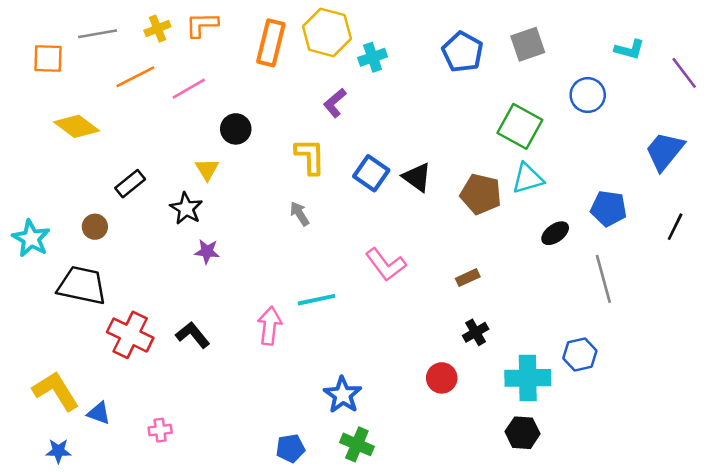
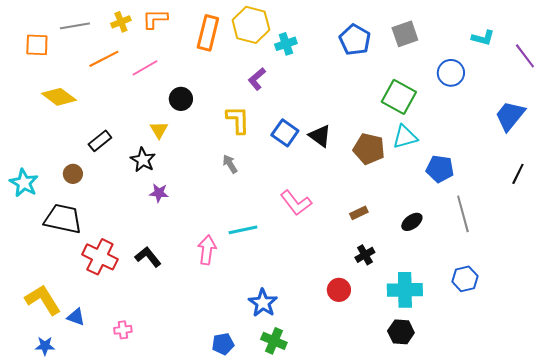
blue pentagon: (609, 208) -> (440, 169), moved
black ellipse: (555, 233) -> (412, 222), moved
blue hexagon: (580, 354) -> (465, 279), moved

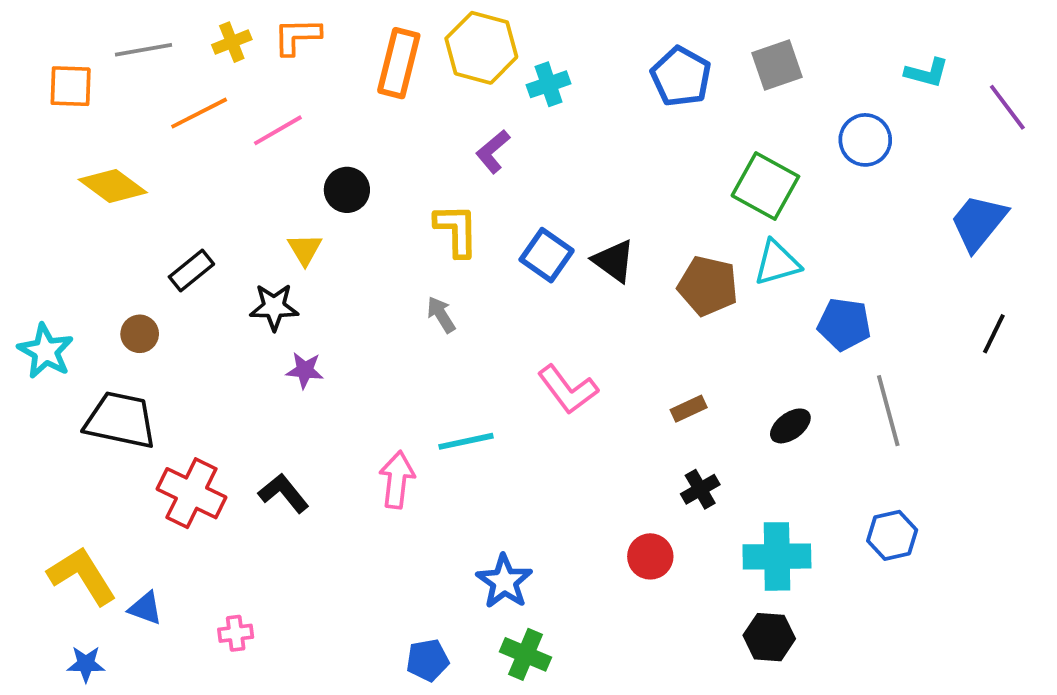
black star: (143, 160) -> (274, 307), turned -30

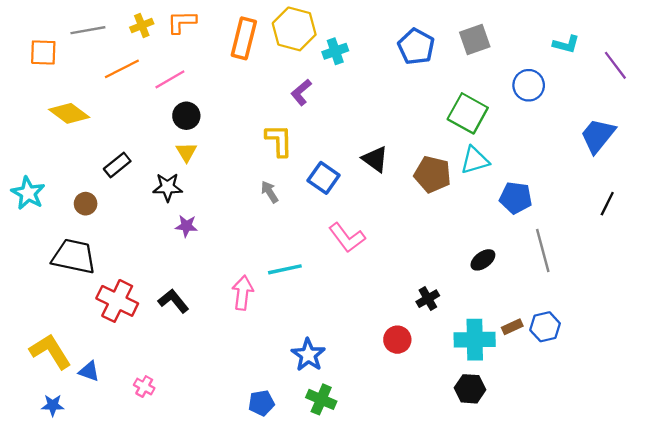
black circle: (347, 190) -> (186, 116), moved
blue square: (547, 255) -> (324, 178), moved
cyan star: (46, 351) -> (28, 193), moved
brown rectangle: (689, 409) -> (512, 327), moved
pink cross: (236, 633) -> (144, 387), turned 36

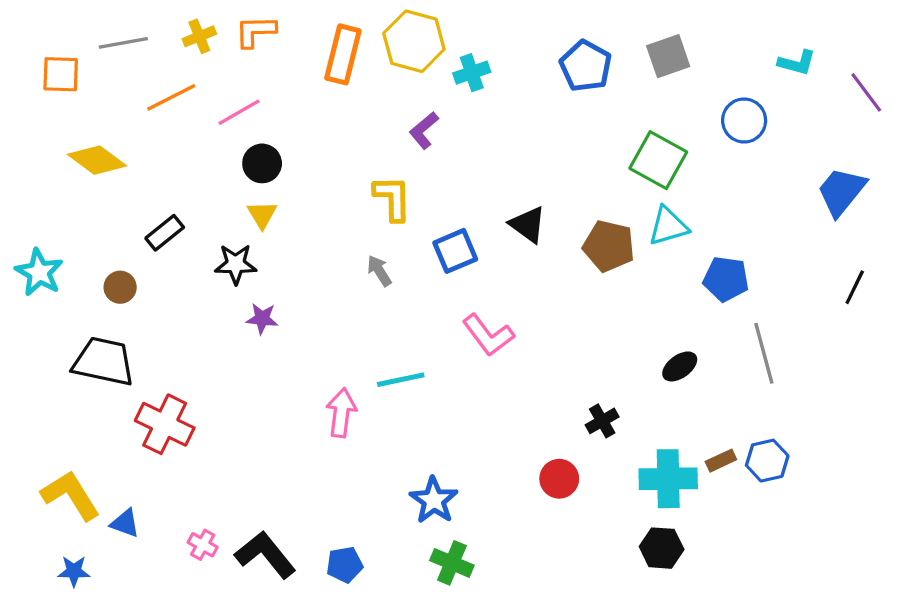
blue square: (324, 178) -> (455, 251), turned 32
black L-shape: (173, 301) -> (265, 555), moved, size x1.4
blue pentagon: (261, 403) -> (345, 565), moved

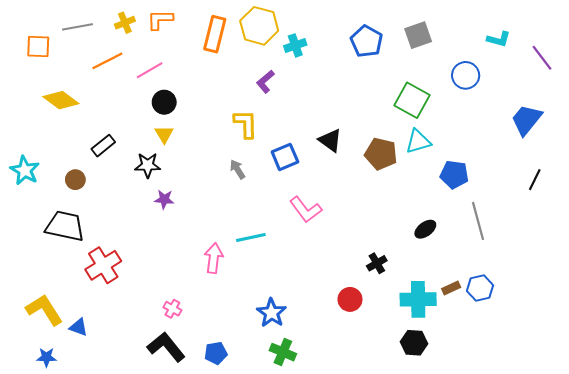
red cross: (165, 424) -> (103, 265), turned 32
pink cross: (203, 545) -> (172, 309), moved

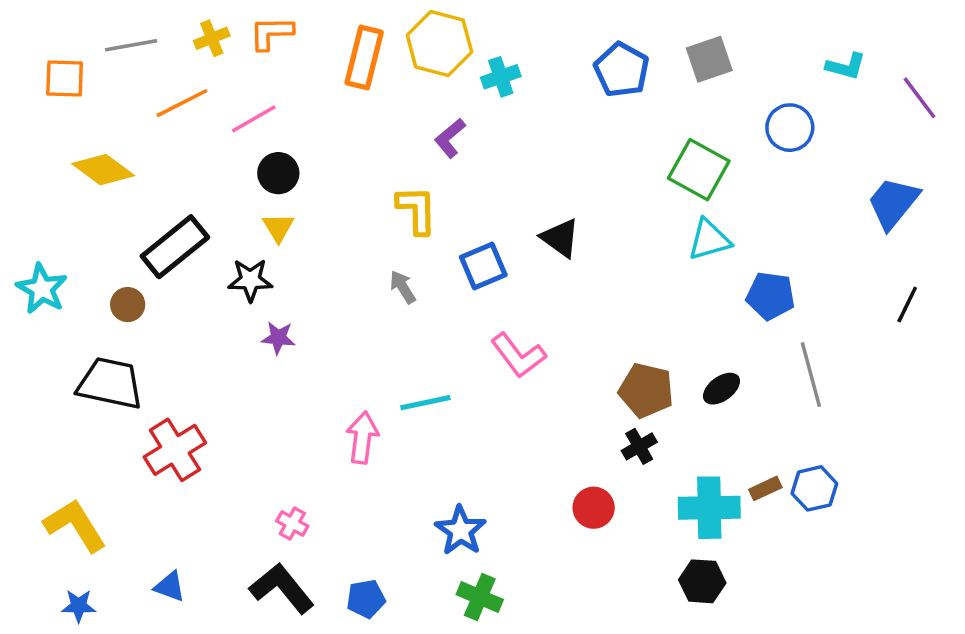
black rectangle: (103, 146) -> (175, 247), size x1.6
brown pentagon: (381, 154) -> (646, 390), moved
blue triangle: (78, 327) -> (170, 587), moved

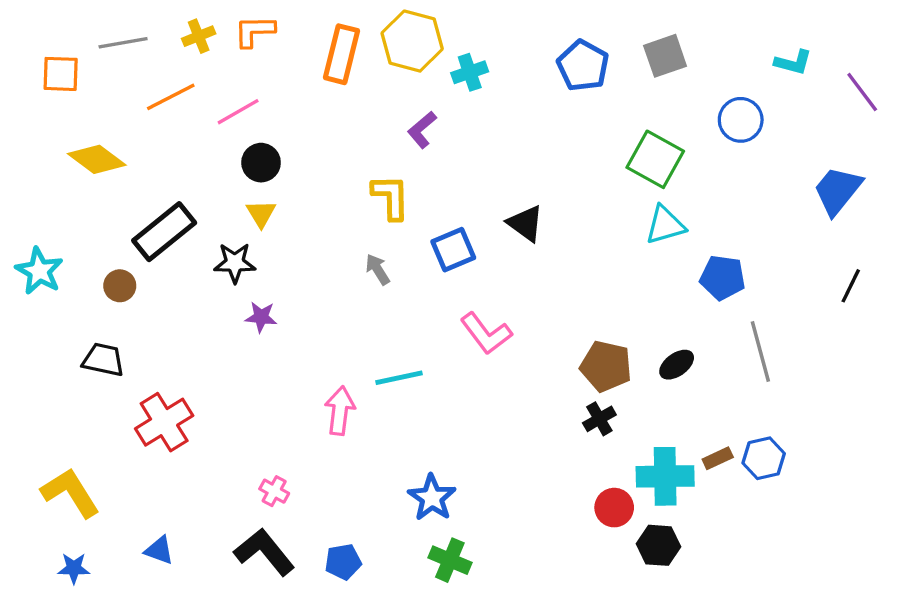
black trapezoid: (110, 383) -> (103, 360), size x0.7
red circle: (594, 508) -> (614, 508), moved

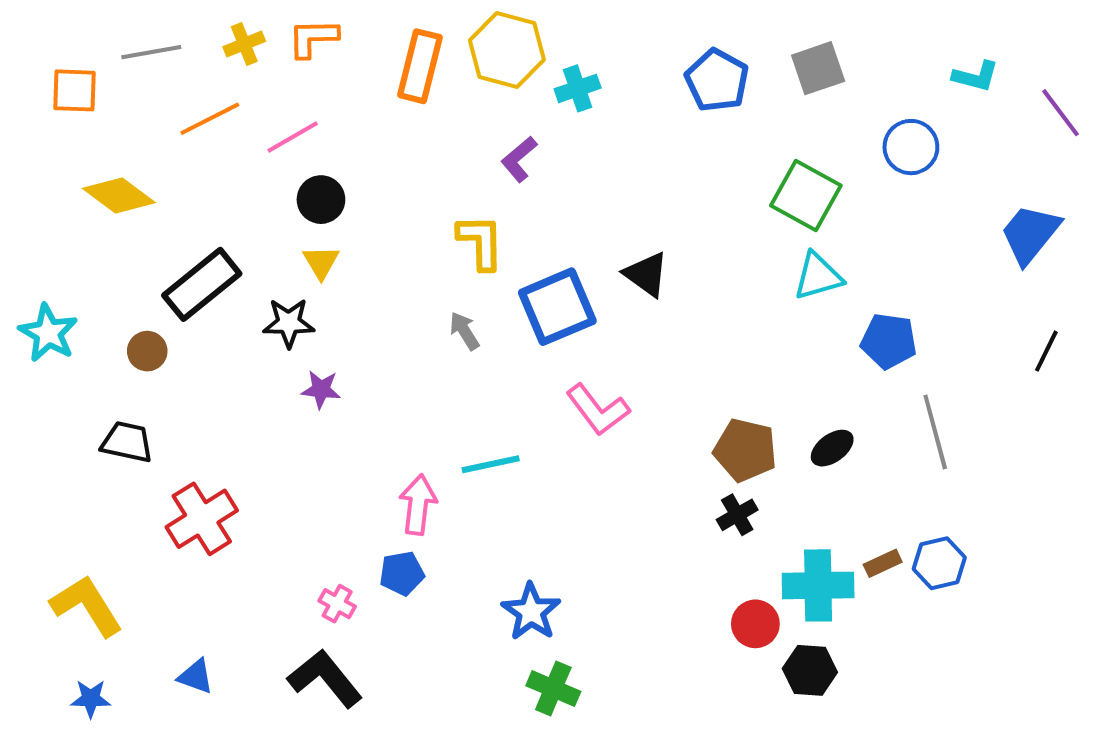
blue square: (453, 250) -> (557, 307), size x1.4
blue pentagon: (343, 562) -> (402, 573), moved

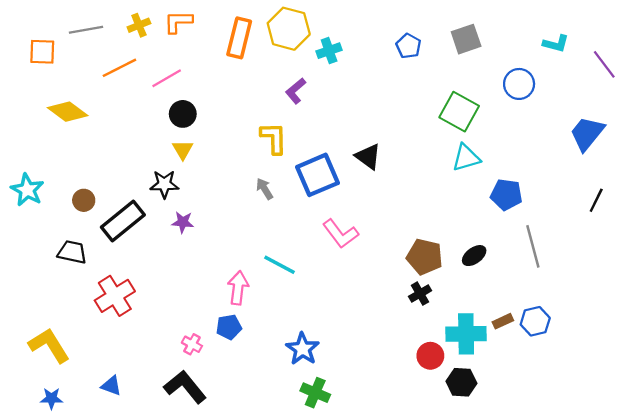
blue pentagon: (717, 80) -> (408, 46), size x0.7
black rectangle: (202, 284) -> (123, 221), moved
cyan line: (491, 464) -> (279, 265), turned 40

